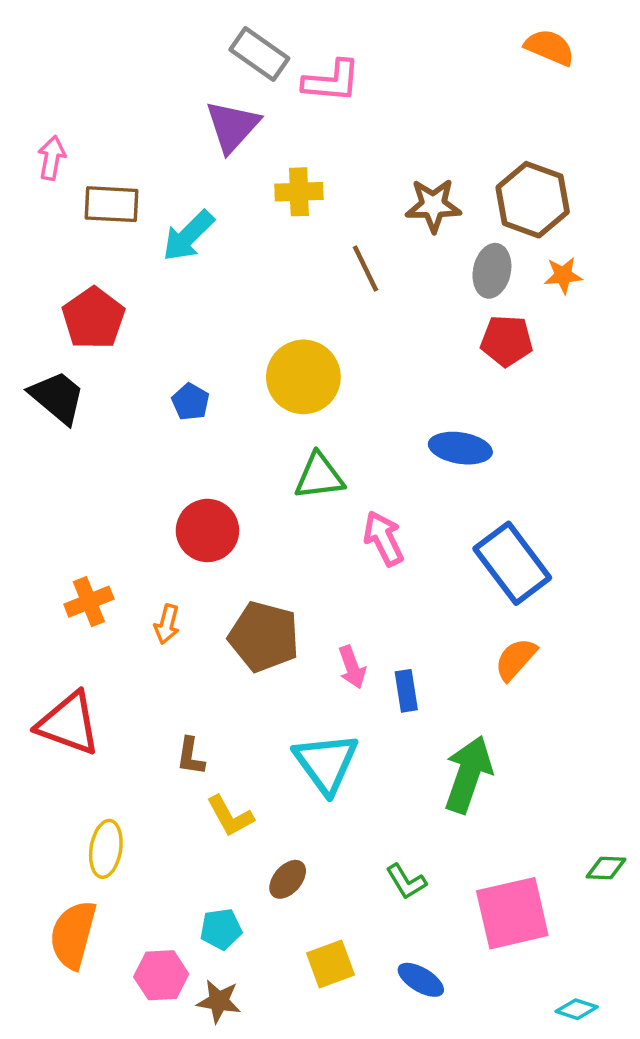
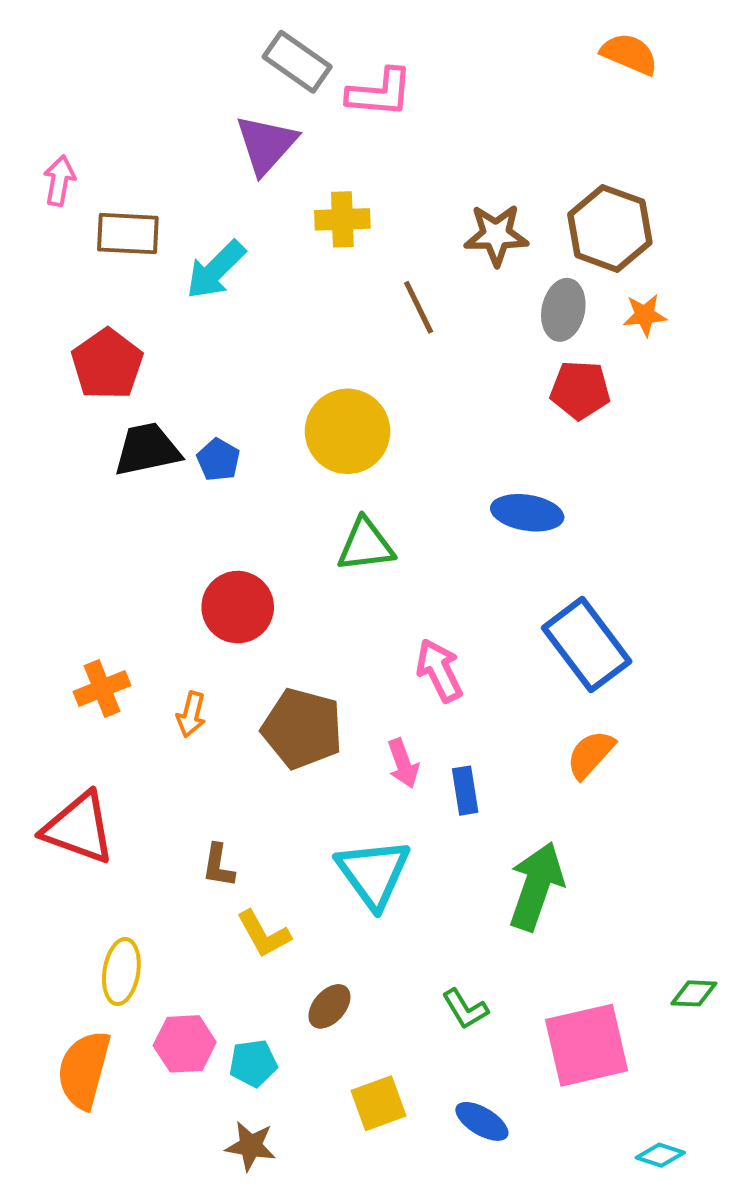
black trapezoid: (57, 397) -> (147, 449), moved, turned -52
pink arrow: (384, 538) -> (439, 670), moved
pink hexagon: (161, 975) -> (185, 1044), moved

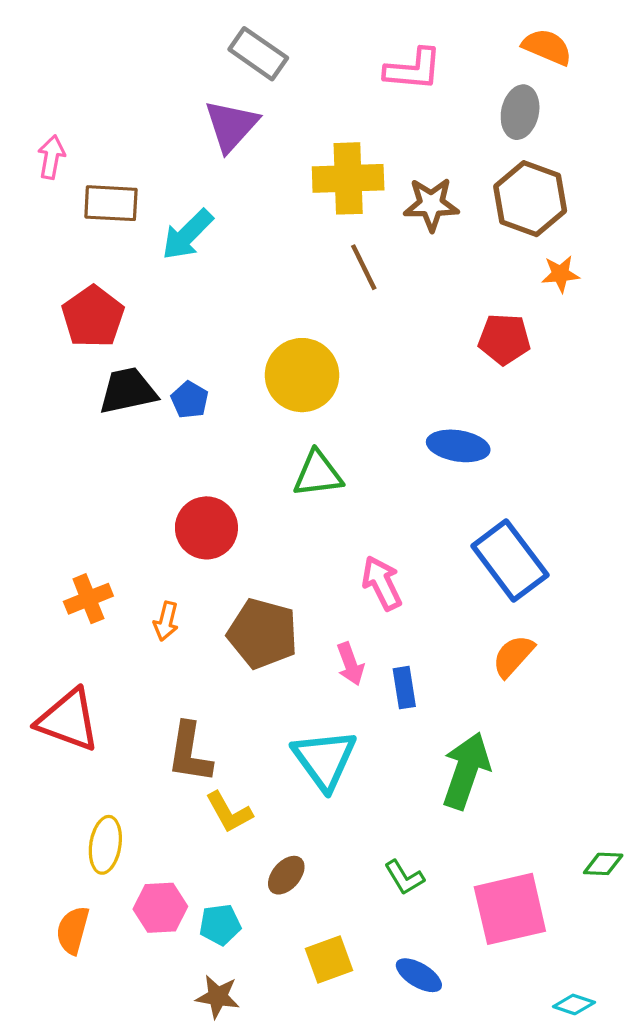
pink L-shape: (380, 93) -> (413, 69), moved
yellow cross: (342, 219) -> (348, 178), moved, size x1.5
gray ellipse: (563, 310) -> (520, 112), moved
brown L-shape: (218, 866) -> (190, 753), size x1.6
orange semicircle: (84, 1070) -> (73, 930), size x0.7

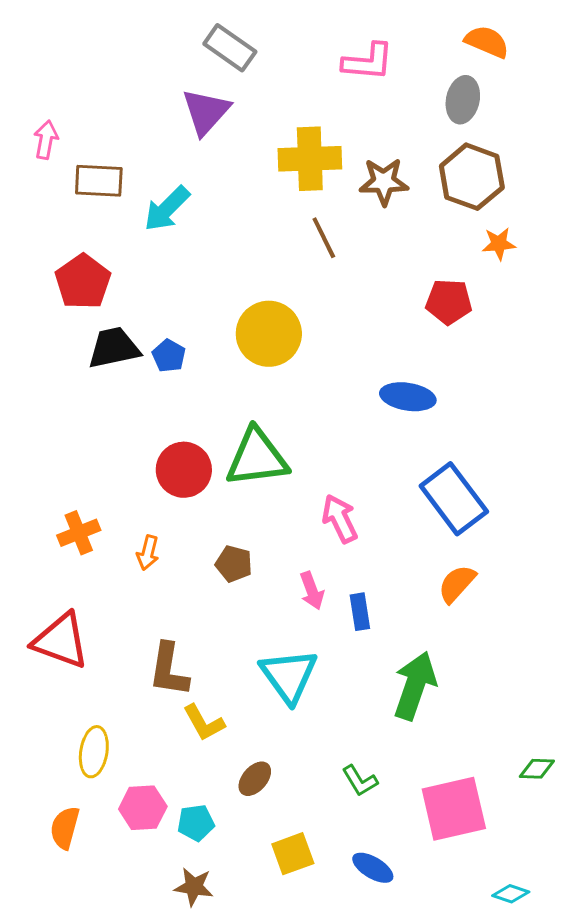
green triangle: (318, 474) -> (257, 458), moved, size x1.4
brown pentagon: (263, 634) -> (234, 564), size x0.6

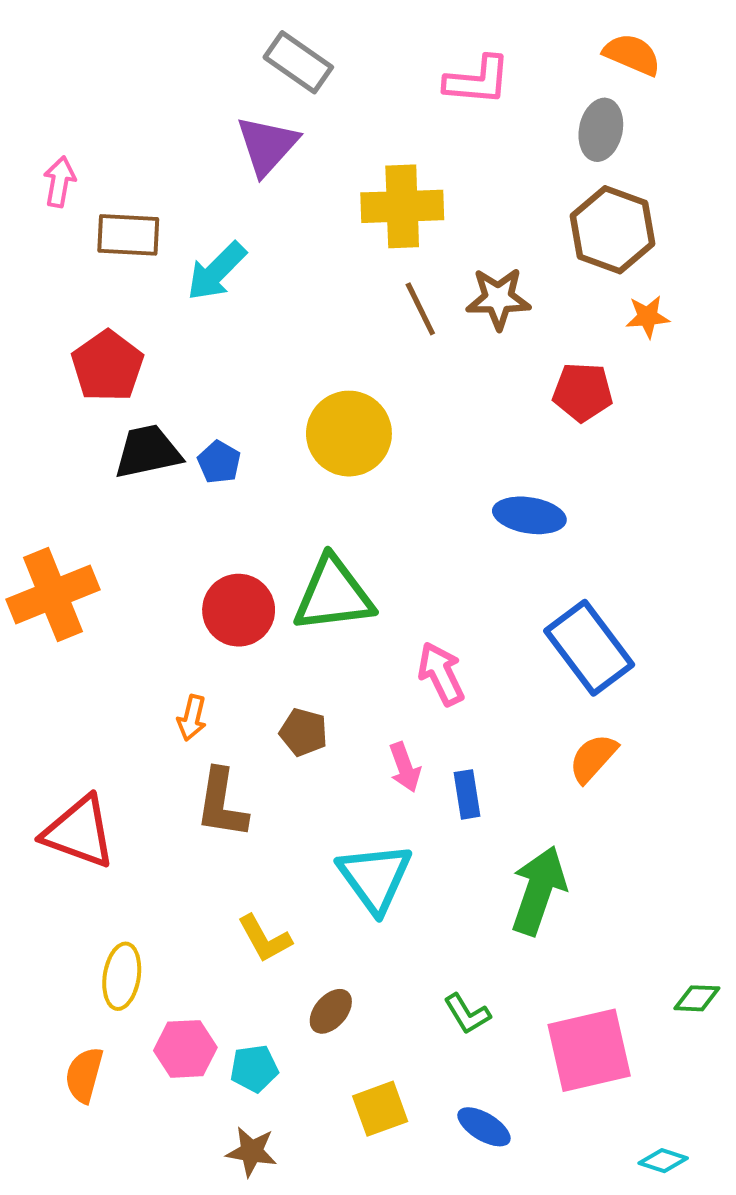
brown star: (384, 182) -> (498, 299), moved
orange cross: (79, 533) -> (53, 595), moved, size x1.6
brown L-shape: (169, 670) -> (222, 804), moved

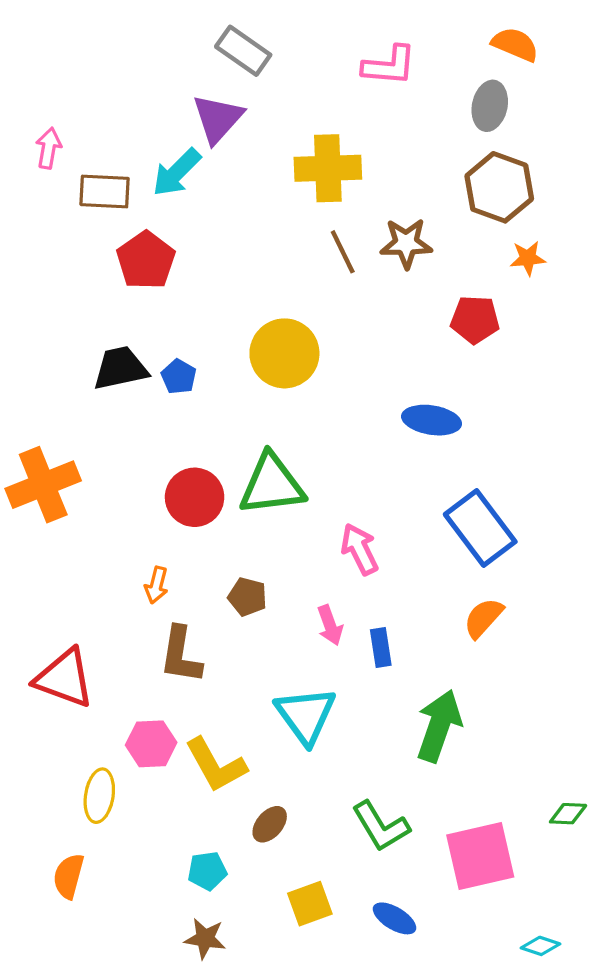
cyan arrow: (217, 271) -> (177, 172), moved
red pentagon: (107, 366) -> (146, 260), moved
yellow L-shape: (265, 939) -> (216, 765), size x1.4
green L-shape: (467, 1014) -> (381, 826), size x1.5
pink hexagon: (185, 1049) -> (151, 744), moved

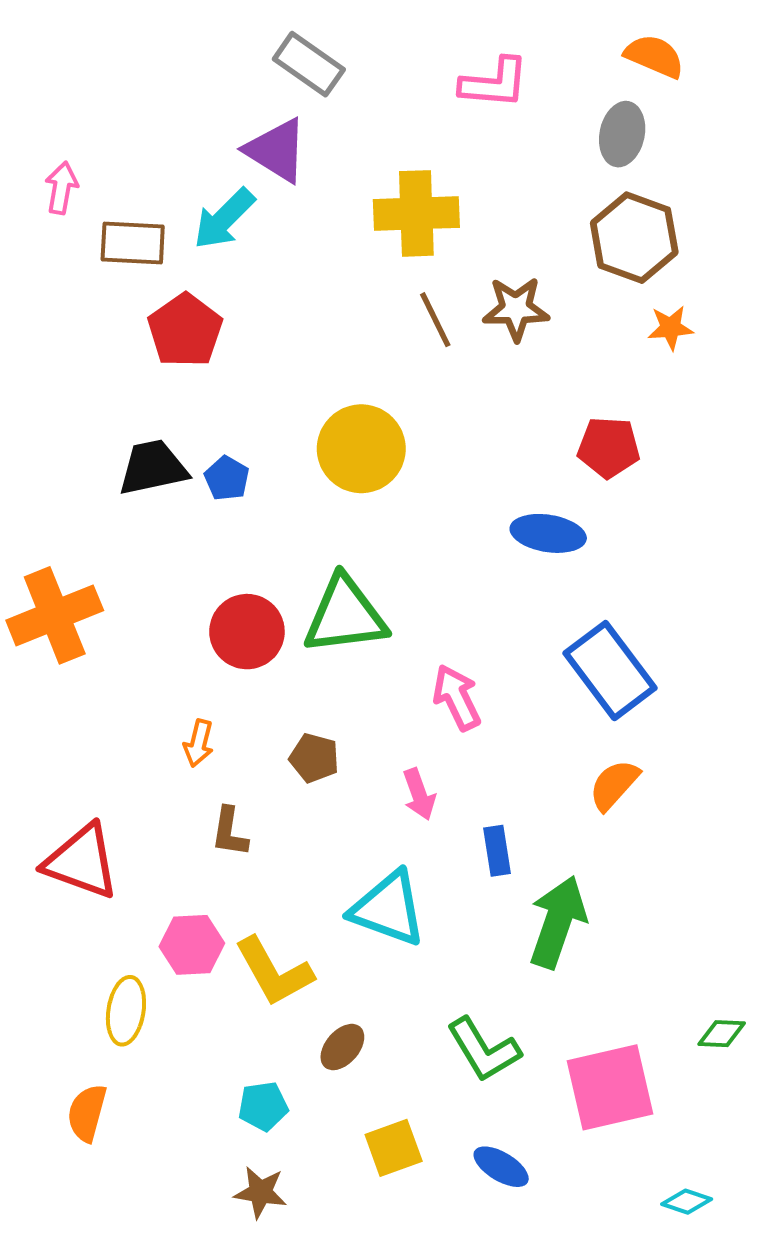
purple triangle: (218, 118) -> (277, 150), turned -40
red pentagon: (475, 320) -> (609, 447), moved
blue rectangle: (381, 648) -> (497, 851), moved
brown L-shape: (181, 655) -> (230, 832), size x0.7
cyan triangle: (306, 715) -> (388, 909), turned -34

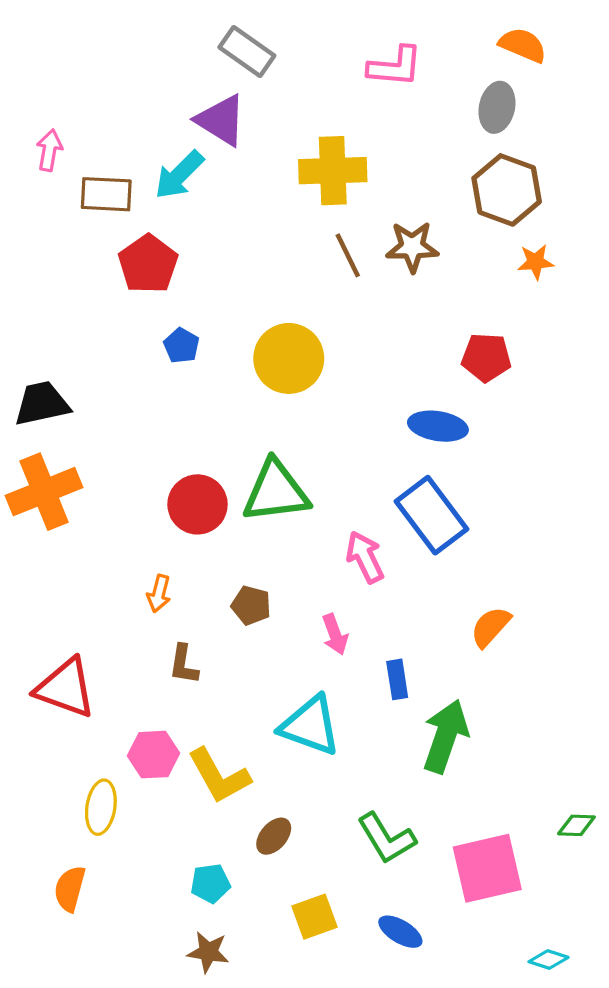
black trapezoid: (153, 468) -> (42, 404), moved
blue pentagon: (227, 478) -> (181, 346), moved
blue rectangle: (610, 671) -> (432, 515), moved

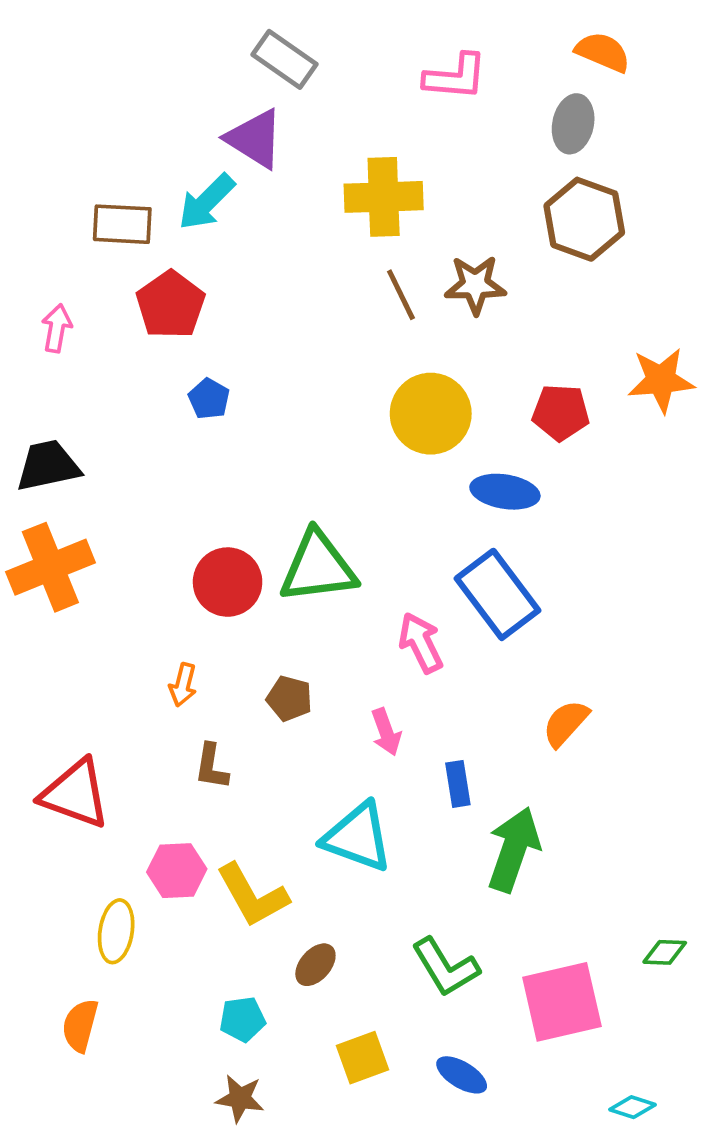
pink arrow: (49, 150) -> (57, 328), moved
orange star: (536, 262) -> (661, 380), moved, size x1.6
yellow circle: (289, 358) -> (431, 414), moved

